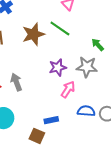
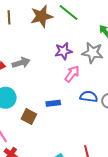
gray arrow: (16, 82) -> (21, 63), turned 90
brown square: (37, 136) -> (29, 117), moved

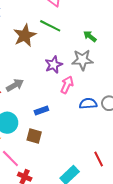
blue rectangle: (53, 103) -> (41, 110), moved

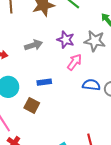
purple star: (54, 65) -> (66, 40), turned 30
gray arrow: (15, 85) -> (33, 45), moved

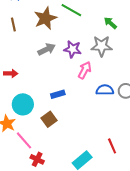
gray arrow: (33, 45) -> (47, 49), moved
brown square: (32, 105) -> (49, 119), turned 35

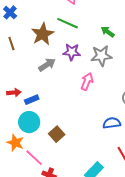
purple star: (73, 49) -> (72, 52), moved
blue semicircle: (105, 90) -> (112, 123), moved
blue rectangle: (58, 94) -> (32, 100), moved

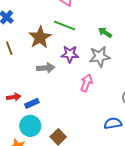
gray arrow: (47, 65) -> (46, 68), turned 30

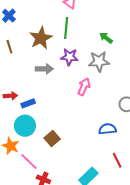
green line: (64, 26) -> (66, 28), turned 70

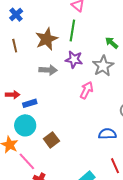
gray star: (99, 61) -> (103, 66), turned -30

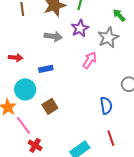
purple star: (74, 59) -> (80, 28), turned 30
blue rectangle: (30, 103) -> (46, 69), moved
blue semicircle: (107, 134) -> (106, 106), turned 78

